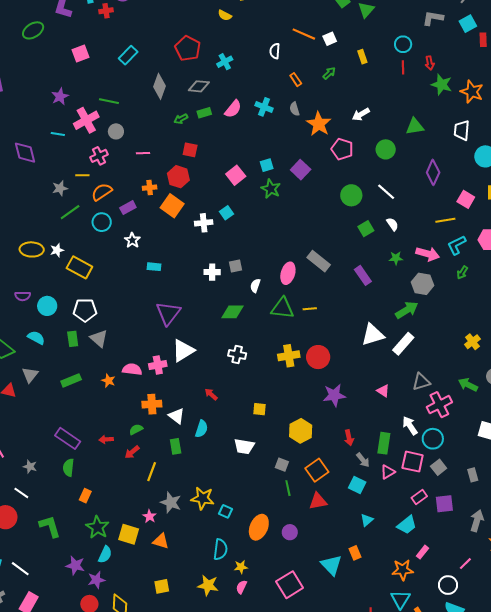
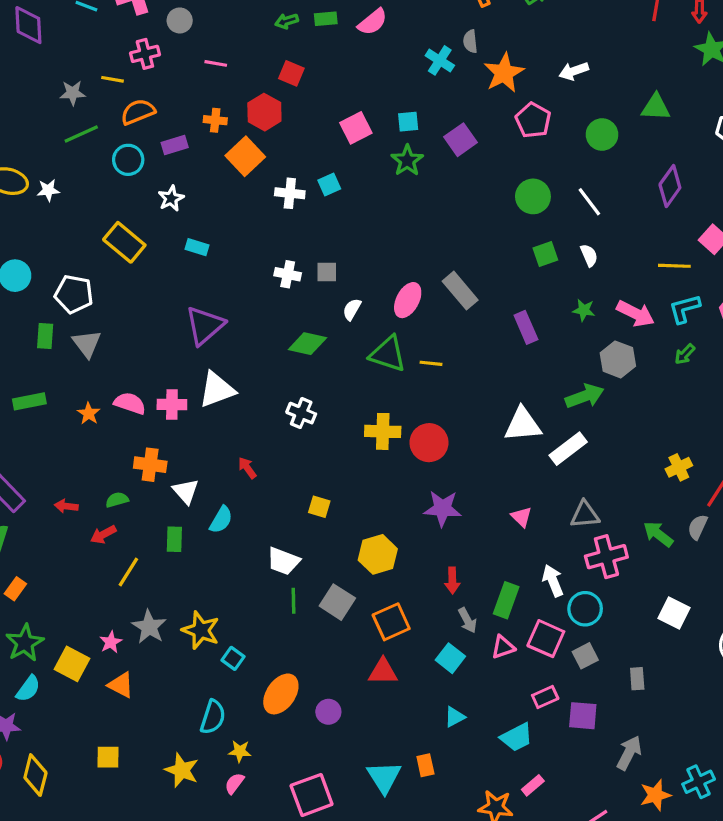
cyan cross: (264, 107) -> (440, 60), moved
yellow rectangle: (79, 267) -> (124, 242), moved
gray square: (282, 465) -> (337, 602), size x1.5
green line: (288, 488) -> (294, 601), moved

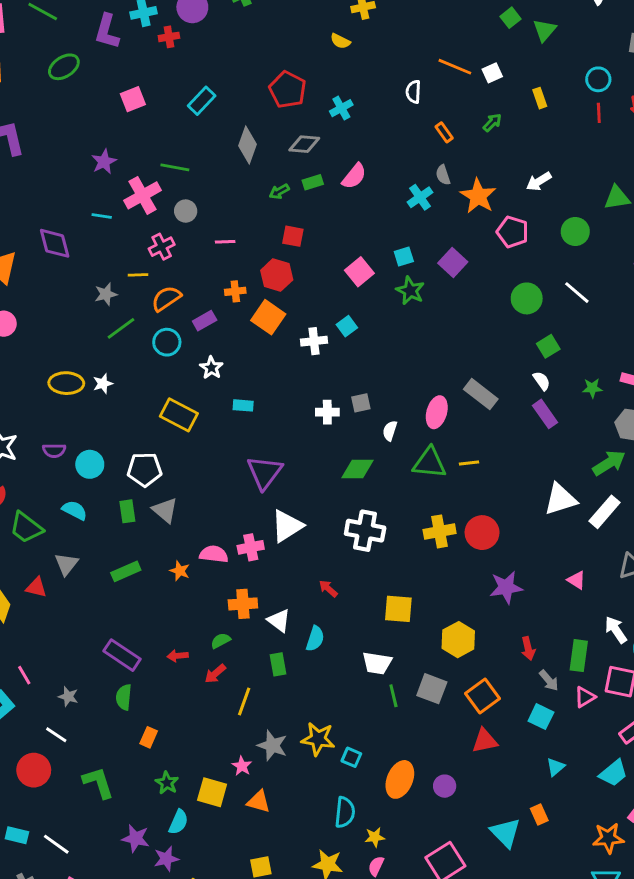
cyan cross: (440, 60) -> (420, 197), turned 35
white semicircle: (589, 255) -> (542, 381), moved
white cross: (301, 413) -> (365, 531), size x1.5
yellow square: (319, 507) -> (398, 609), size x1.5
green star: (25, 643) -> (167, 783), size x0.7

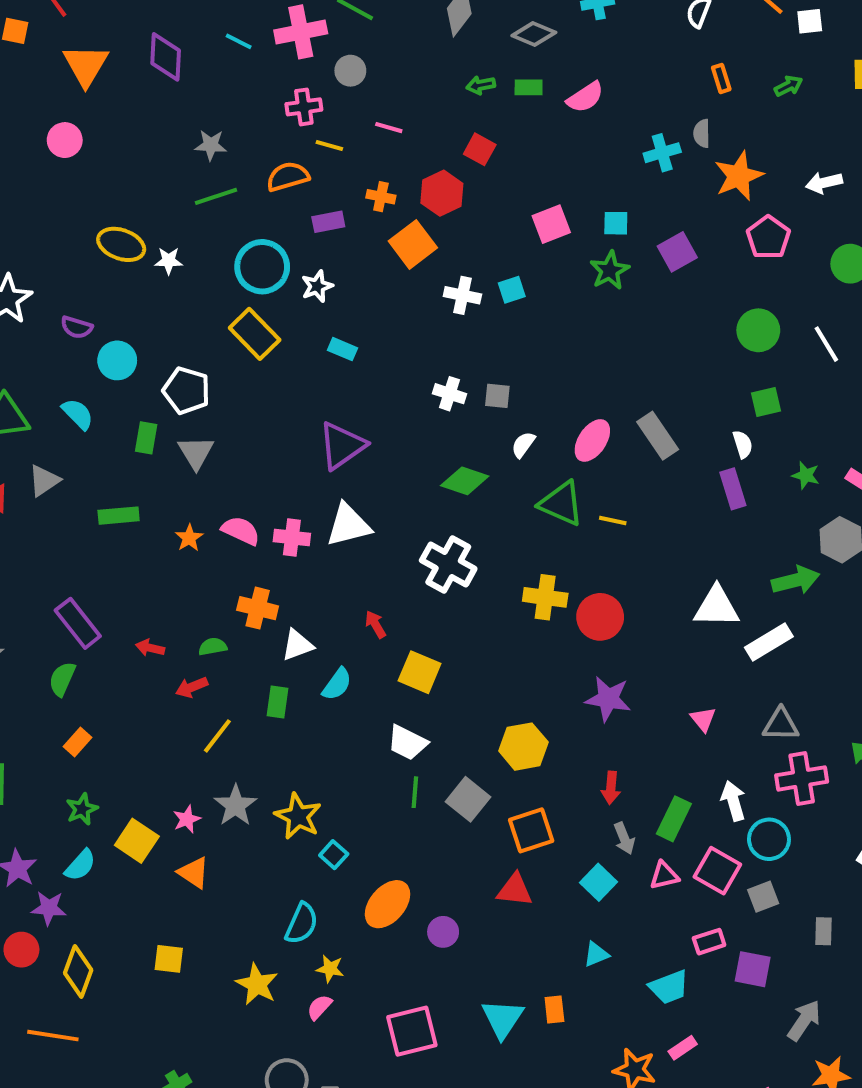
yellow line: (138, 275) -> (329, 146), moved
cyan circle: (167, 342) -> (262, 267), moved, size x1.4
yellow square: (398, 609) -> (420, 672), moved
white triangle: (279, 621) -> (297, 645), turned 45

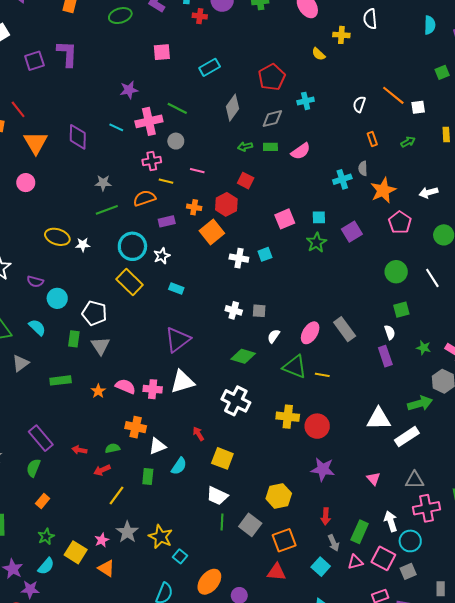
gray diamond: (534, 34) -> (272, 119), turned -35

